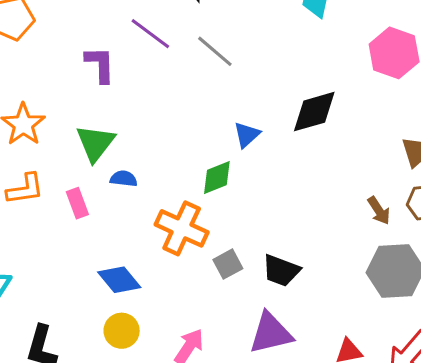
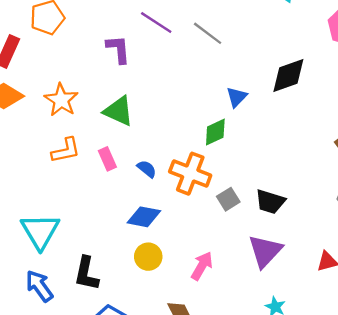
green triangle: (95, 143) -> (119, 111), turned -40
blue semicircle: (124, 179) -> (147, 169), moved, turned 36
blue diamond: (119, 280) -> (144, 217), turned -36
purple triangle: (271, 333) -> (265, 251), turned -30

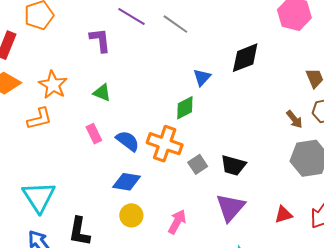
green triangle: (119, 111) -> (102, 93), size x0.7
orange L-shape: (66, 150) -> (40, 119), moved
blue semicircle: (147, 169) -> (128, 141), size x1.4

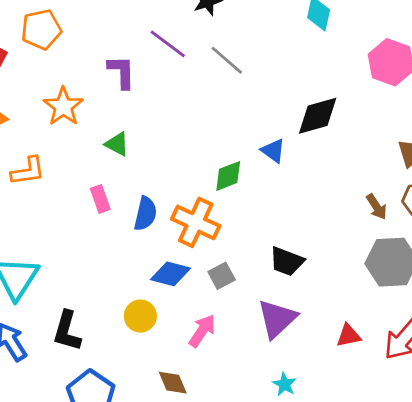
blue triangle: (202, 77) -> (273, 151), moved, turned -42
orange star: (53, 85) -> (63, 106), moved
blue semicircle: (128, 141) -> (145, 214), turned 60
gray square: (198, 164) -> (222, 276), moved
blue diamond: (127, 182) -> (170, 274), moved

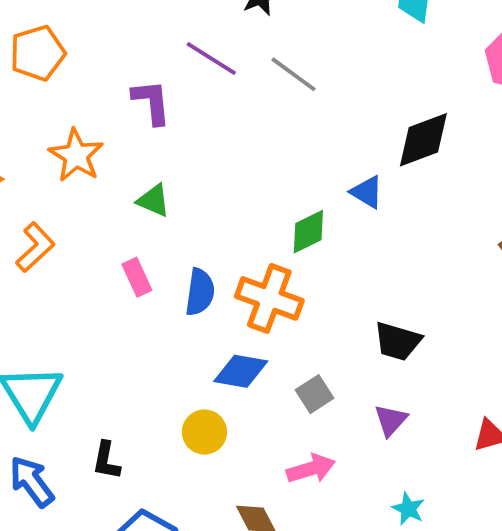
orange L-shape: (28, 171) -> (35, 247), turned -30
gray square: (222, 276) -> (315, 394), moved
purple triangle: (277, 319) -> (391, 420), size x0.6
black L-shape: (67, 331) -> (106, 461), size x0.7
pink arrow: (202, 331) -> (311, 469), moved, turned 44

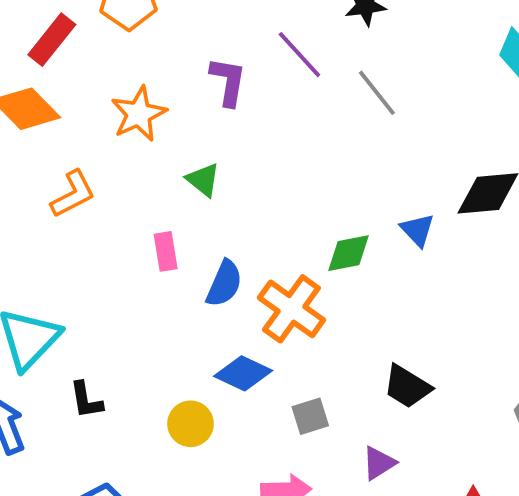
black L-shape: (106, 461) -> (86, 400), moved, turned -36

